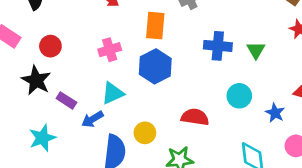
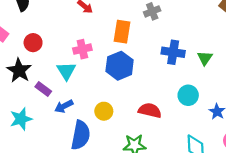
cyan triangle: (113, 93) -> (66, 71), moved, turned -42
yellow circle: (145, 133) -> (104, 111), moved

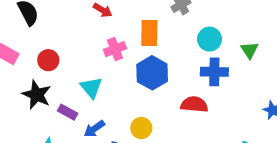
pink cross: (82, 49) -> (115, 49), moved
blue cross: (173, 52) -> (214, 72), moved
cyan circle: (188, 95) -> (210, 39), moved
red semicircle: (150, 110) -> (194, 104), moved

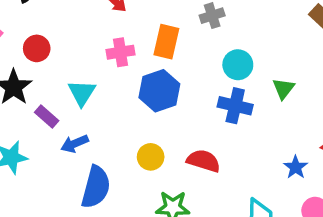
red semicircle: (194, 104) -> (203, 161), moved
yellow circle: (141, 128) -> (151, 157), moved

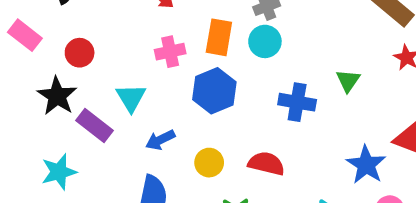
cyan circle: (238, 65) -> (265, 41), moved
purple rectangle: (47, 117) -> (94, 126), size x1.4
blue arrow: (75, 144) -> (160, 140), moved
blue star: (296, 167) -> (366, 165), size x1.5

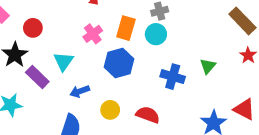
pink cross: (170, 52) -> (93, 34), turned -30

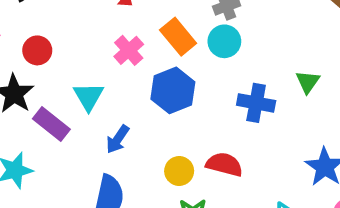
orange rectangle: (126, 28) -> (178, 37), turned -50
blue arrow: (80, 91) -> (118, 139), turned -30
yellow circle: (110, 110) -> (179, 171), moved

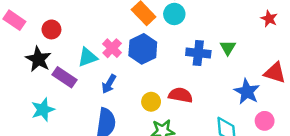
pink cross: (129, 50) -> (112, 48), moved
green triangle: (308, 82) -> (228, 48), moved
cyan triangle: (89, 96) -> (88, 57), turned 45

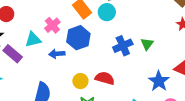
pink cross: (112, 48) -> (52, 25), moved
blue cross: (198, 53) -> (123, 46), turned -36
blue arrow: (109, 84) -> (57, 54), moved, turned 49

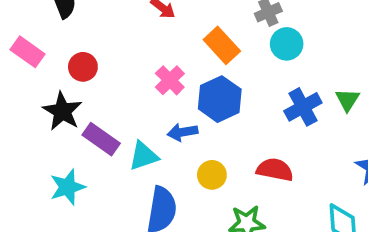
cyan circle: (107, 12) -> (287, 44), moved
cyan triangle: (33, 40) -> (144, 156), moved
yellow circle: (80, 81) -> (212, 175), moved

